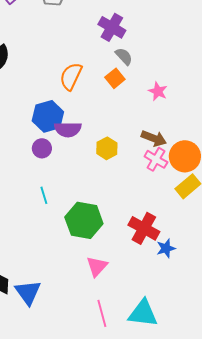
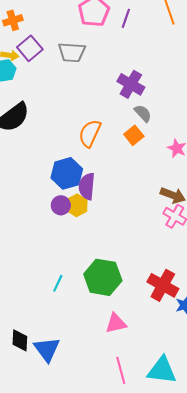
purple semicircle: (68, 129) -> (87, 186), turned 96
yellow hexagon: (107, 148) -> (77, 205), moved
cyan line: (44, 195) -> (58, 283), moved, turned 42
pink triangle: (97, 266) -> (116, 323), turned 35

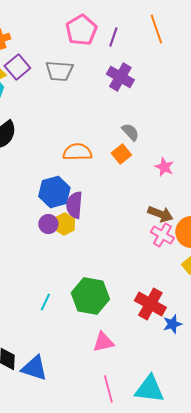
purple cross: (131, 84) -> (120, 77), moved
orange semicircle: (90, 133) -> (77, 152), turned 64
blue triangle: (47, 349) -> (34, 368), turned -36

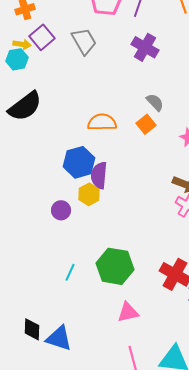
gray trapezoid: (59, 71) -> (84, 41), turned -124
purple circle: (48, 224) -> (61, 210), moved

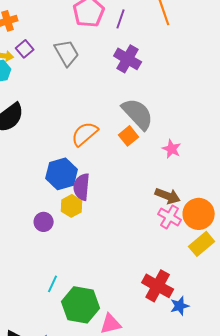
purple square: (42, 37) -> (25, 49), size x0.7
gray semicircle: (155, 102) -> (138, 114), size x1.8
orange semicircle: (102, 122) -> (85, 134), turned -40
green hexagon: (115, 266) -> (81, 305), moved

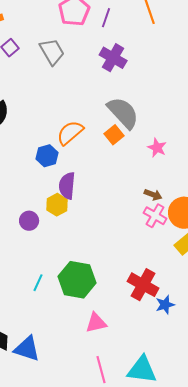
blue hexagon: (62, 174) -> (47, 156), moved, size x0.7
brown arrow: (168, 196) -> (153, 195), size x0.7
green hexagon: (81, 305) -> (77, 280), moved

